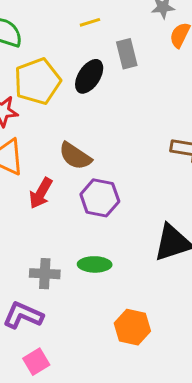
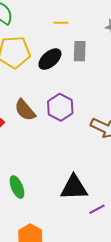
purple hexagon: (100, 198) -> (60, 107), moved
green ellipse: (95, 264) -> (17, 187), turned 50

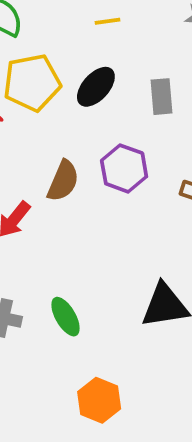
gray rectangle: (80, 51) -> (162, 97), moved
brown semicircle: (25, 110) -> (63, 181), turned -110

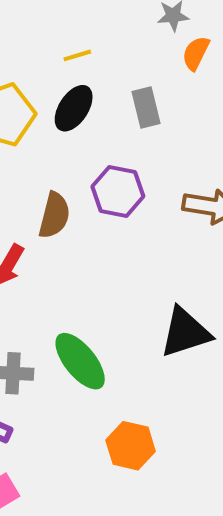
yellow line: (107, 21) -> (77, 55), moved
green ellipse: (66, 317) -> (80, 361), size x1.4

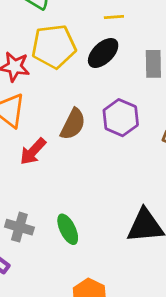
green ellipse: (80, 361) -> (68, 229), size x0.7

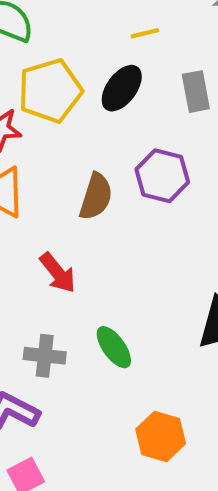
yellow line: (114, 17) -> (145, 33), moved
red arrow: (33, 151) -> (58, 273), moved, turned -72

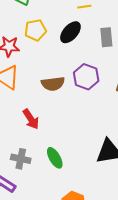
yellow pentagon: (50, 91) -> (36, 30), size x0.7
brown semicircle: (96, 196) -> (53, 84), turned 60

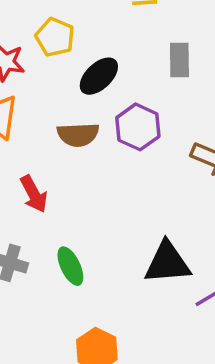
yellow pentagon: (36, 30) -> (55, 37), turned 30
black ellipse: (70, 32) -> (99, 76), moved

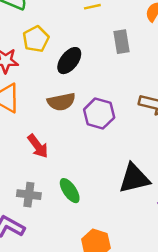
yellow pentagon: (55, 37) -> (36, 39), turned 30
purple hexagon: (138, 127) -> (99, 114), moved

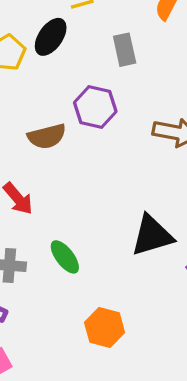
black ellipse: (69, 61) -> (51, 37), moved
purple hexagon: (99, 114) -> (95, 107), moved

